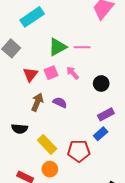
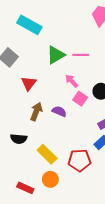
cyan rectangle: (32, 17) -> (29, 25), turned 65
pink square: (51, 73) -> (80, 99), moved, turned -32

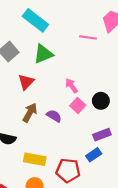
green triangle: (56, 55) -> (43, 54), moved
pink line: (81, 55) -> (88, 37), moved
yellow rectangle: (47, 154) -> (35, 159), turned -42

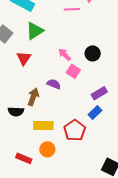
black circle: (101, 101) -> (93, 53), moved
brown arrow: (30, 113) -> (33, 97), moved
red pentagon: (68, 170) -> (75, 130), turned -30

